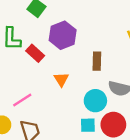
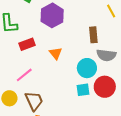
red rectangle: (35, 53) -> (27, 44), moved, turned -56
brown rectangle: (97, 61) -> (93, 35), moved

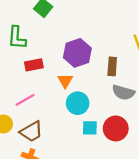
purple hexagon: (52, 15) -> (77, 53), moved
cyan circle: (87, 68) -> (78, 103), moved
brown trapezoid: (34, 101) -> (31, 132), turned 75

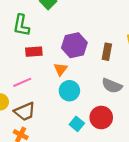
brown rectangle: (112, 66) -> (107, 52), moved
cyan square: (90, 128) -> (77, 124), moved, turned 32

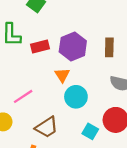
red rectangle: (34, 52) -> (40, 47), moved
brown trapezoid: (25, 112) -> (47, 127), moved

